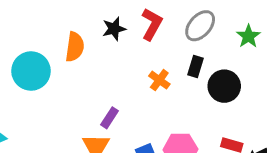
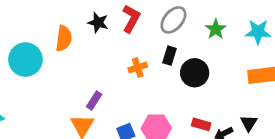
black star: (114, 29) -> (98, 23), turned 30
orange cross: (159, 80) -> (138, 67), turned 36

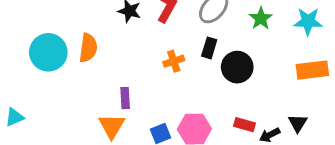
orange semicircle: (64, 38) -> (88, 48), moved
purple rectangle: (94, 101) -> (125, 98), turned -36

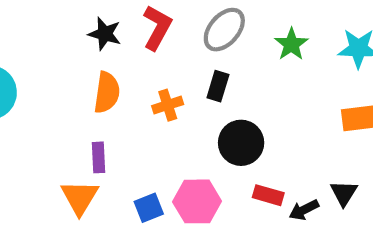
orange semicircle: (88, 48) -> (107, 92), moved
black circle: (237, 67) -> (241, 143), moved

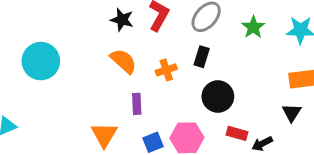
orange semicircle: (107, 92) -> (123, 61), turned -56
purple rectangle: (98, 157) -> (137, 104), moved
black triangle: (344, 193) -> (292, 113), moved

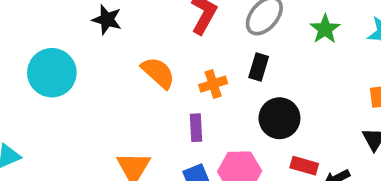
black star: (122, 20) -> (107, 20), moved
purple rectangle: (137, 104) -> (196, 128), moved

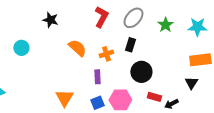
cyan circle: (52, 73) -> (21, 48), size x0.6

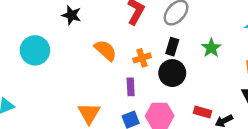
green star: (165, 25) -> (211, 48), moved
cyan circle: (21, 48) -> (35, 50), size x1.5
black circle: (141, 72) -> (172, 73), moved

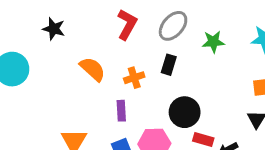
green star: (211, 48) -> (213, 42), moved, turned 30
black circle: (172, 73) -> (185, 112), moved

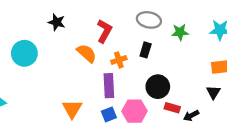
red L-shape: (127, 24) -> (104, 31), moved
gray ellipse: (173, 26) -> (149, 20), turned 60
purple rectangle: (121, 111) -> (109, 86), size x1.5

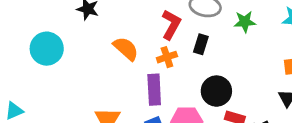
red L-shape: (104, 31) -> (171, 25), moved

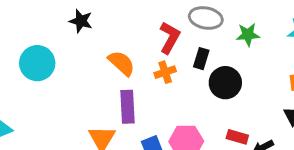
purple rectangle: (154, 90) -> (128, 107), moved
black circle: (216, 91) -> (225, 83), moved

